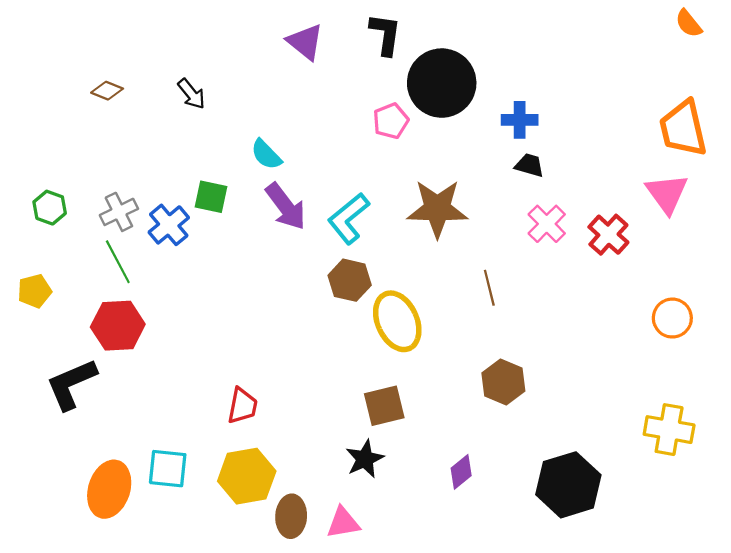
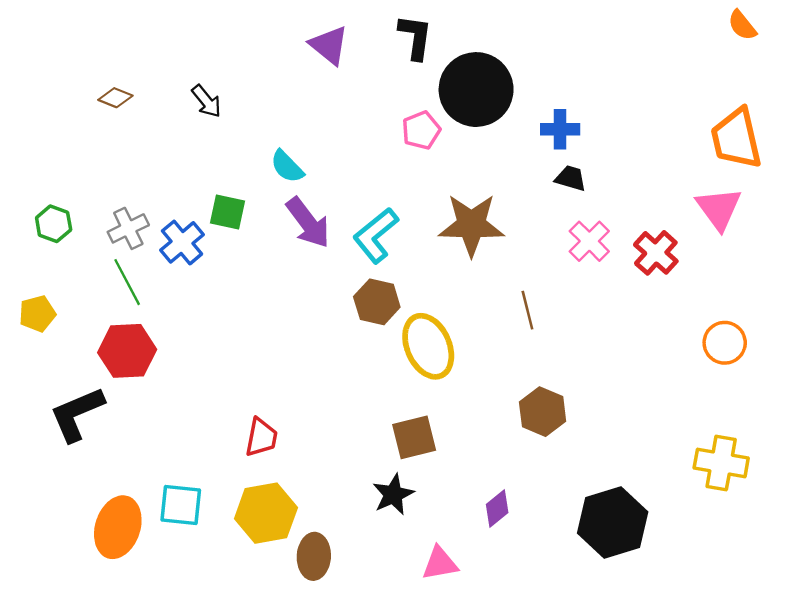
pink triangle: (343, 523) -> (440, 563), moved

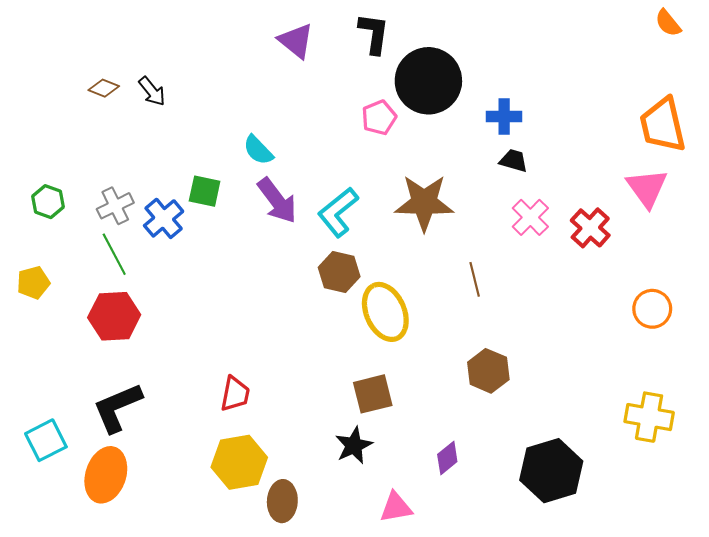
black arrow: (206, 101) -> (152, 91), moved
black L-shape: (77, 414) -> (117, 408), moved
cyan square: (181, 505) -> (46, 440), moved, turned -33

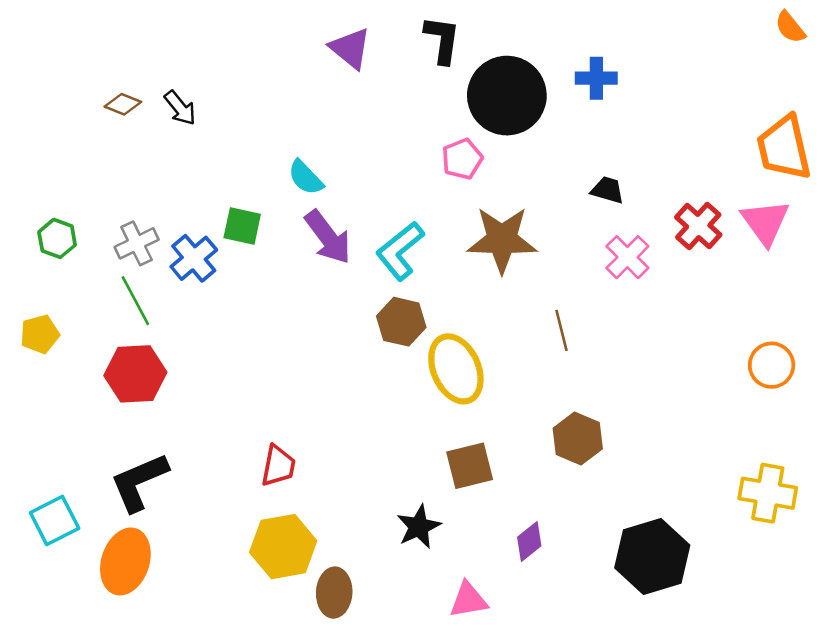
blue cross: (504, 117) -> (596, 78), moved
pink pentagon: (379, 118) -> (462, 159), moved
red cross: (590, 228) -> (698, 226), moved
brown square: (373, 394) -> (470, 466), moved

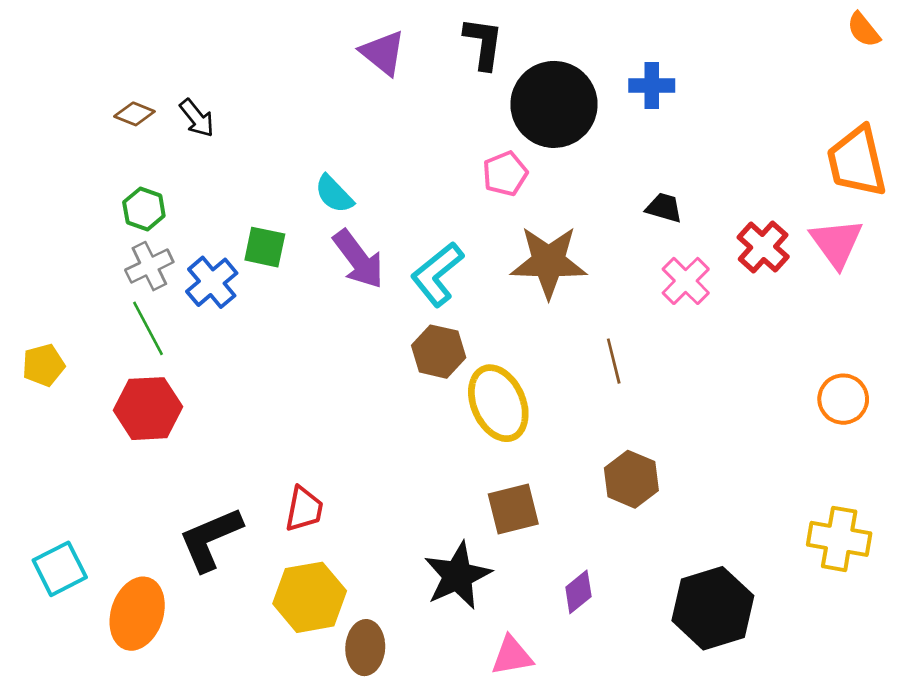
green hexagon: (57, 238) -> (144, 209), moved
black L-shape: (139, 482) -> (210, 539), moved
black star: (419, 527) -> (458, 576), size x1.4

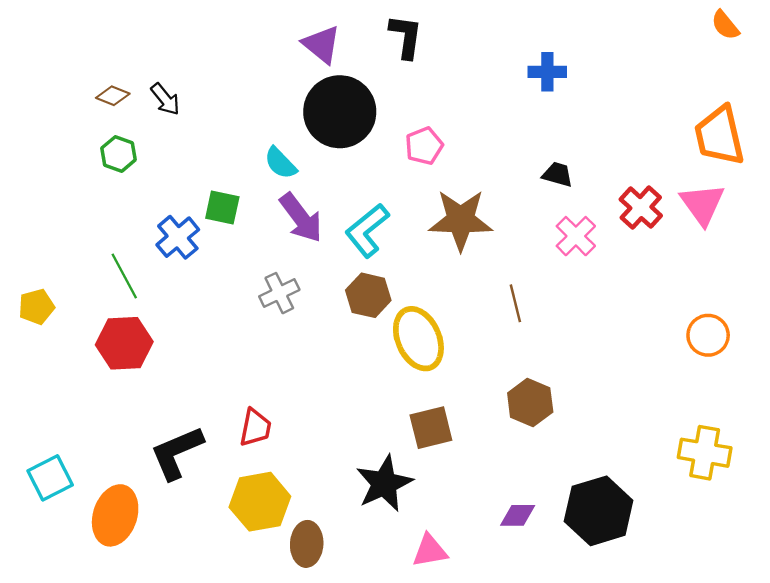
black circle: (554, 104) -> (340, 112), moved
green hexagon: (144, 209) -> (119, 154), moved
gray cross: (149, 266) -> (279, 293), moved
purple diamond: (578, 592) -> (518, 515), moved, turned 39

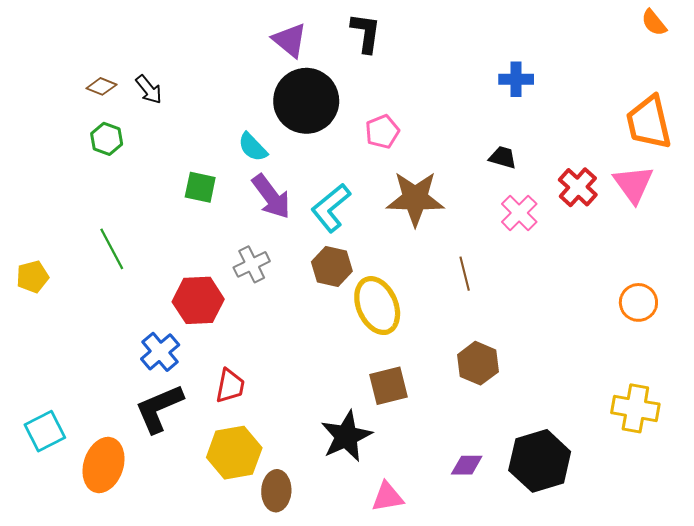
blue cross: (547, 72) -> (516, 79), moved
blue cross: (178, 237) -> (160, 352), moved
red hexagon: (124, 343) -> (198, 300), moved

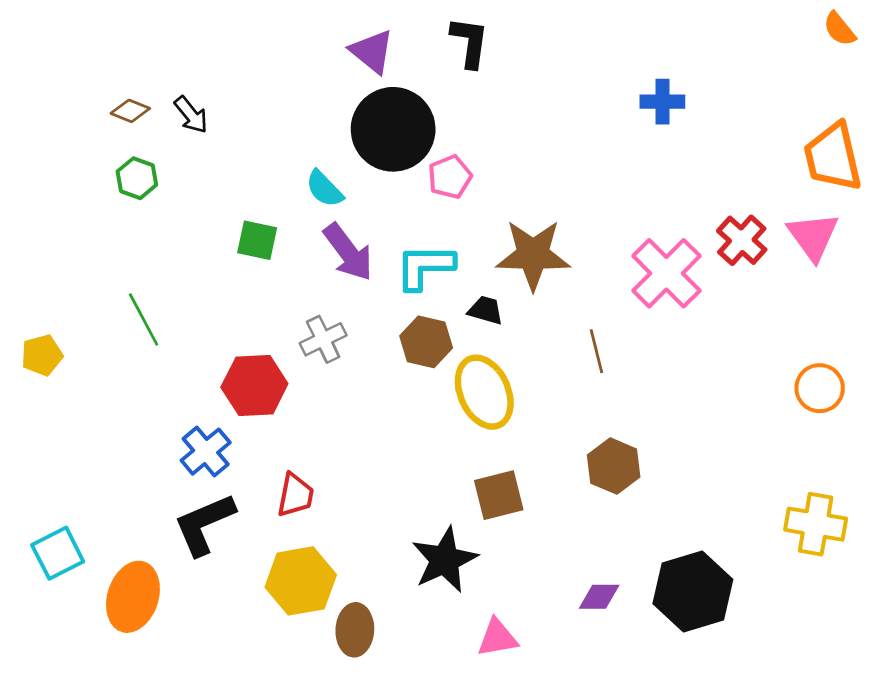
pink pentagon: (382, 132) -> (450, 177), moved
black trapezoid: (503, 157) -> (486, 310), moved
cyan L-shape: (331, 208) -> (425, 267), turned 39
pink cross: (519, 213) -> (666, 273), size x1.5

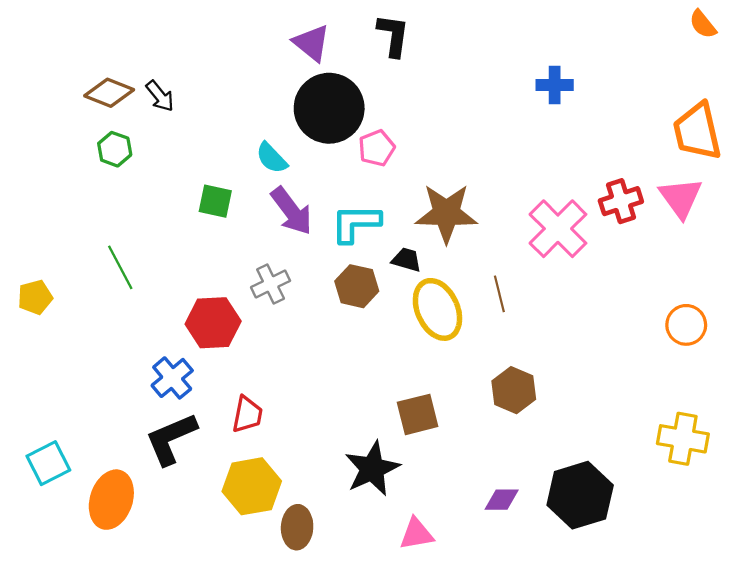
brown diamond: (130, 111) -> (109, 93), size x1.5
red cross: (742, 240) -> (621, 201), turned 30
yellow ellipse: (484, 392) -> (437, 309), moved

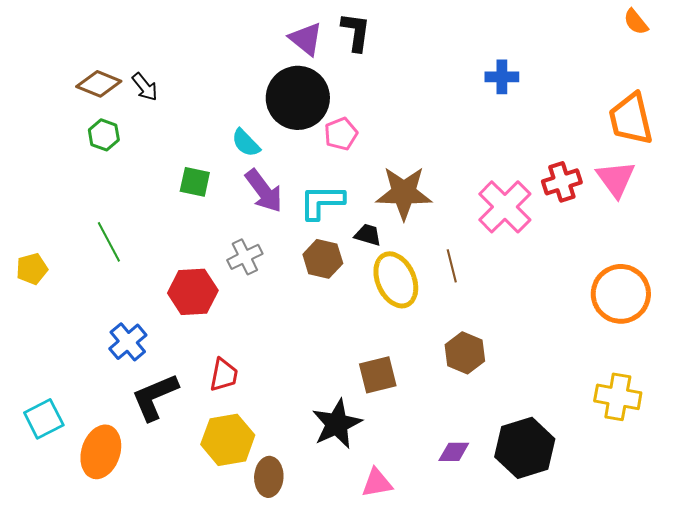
purple triangle: (311, 43) -> (306, 39), moved
orange circle: (686, 325) -> (621, 294), size x1.6
blue cross: (172, 378) -> (128, 342), moved

